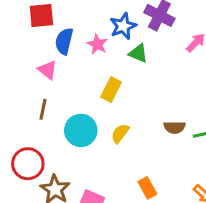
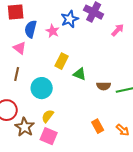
green triangle: (138, 53) -> (80, 74), moved
yellow semicircle: (120, 133) -> (48, 116), moved
orange rectangle: (147, 188) -> (98, 126), moved

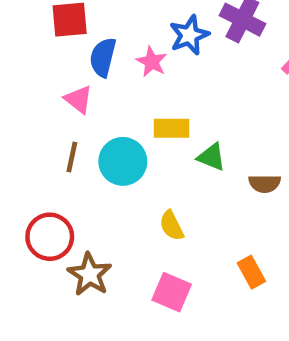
yellow rectangle: (62, 61) -> (172, 128), turned 63
cyan circle: (42, 88) -> (123, 161), moved
yellow semicircle: (48, 116) -> (172, 226), moved, turned -64
pink square: (49, 136) -> (172, 292), moved

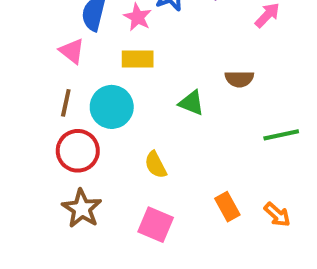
yellow rectangle: (172, 128) -> (138, 59), moved
brown semicircle: (265, 184) -> (239, 79), moved
red circle: (50, 237) -> (78, 151), moved

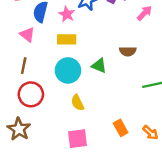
cyan circle: (112, 107) -> (68, 70), moved
brown star: (82, 209) -> (19, 129), moved
pink square: (156, 225) -> (78, 139), turned -30

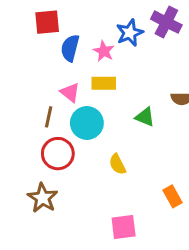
pink triangle: (27, 35) -> (70, 92), moved
cyan circle: (68, 70) -> (87, 123), moved
pink square: (78, 139) -> (124, 227), moved

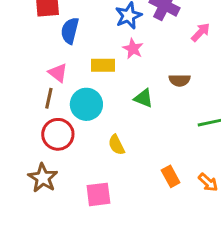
pink star: (104, 51) -> (133, 49), moved
pink triangle: (70, 92) -> (58, 73), moved
pink square: (124, 227) -> (98, 194), moved

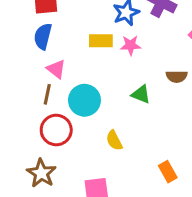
blue semicircle: (70, 31) -> (43, 36), moved
pink star: (133, 49) -> (131, 45), turned -30
yellow rectangle: (103, 65) -> (101, 41), moved

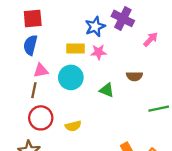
pink triangle: (56, 69) -> (41, 71), turned -49
cyan circle: (84, 100) -> (71, 77), moved
yellow semicircle: (114, 140) -> (73, 126), moved, turned -77

